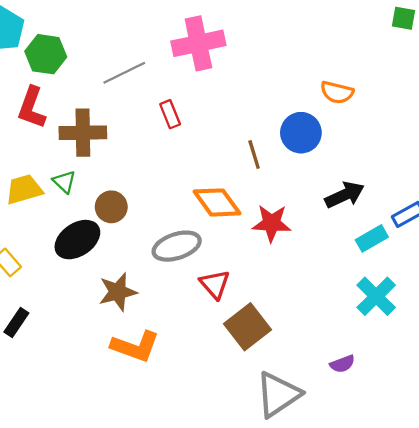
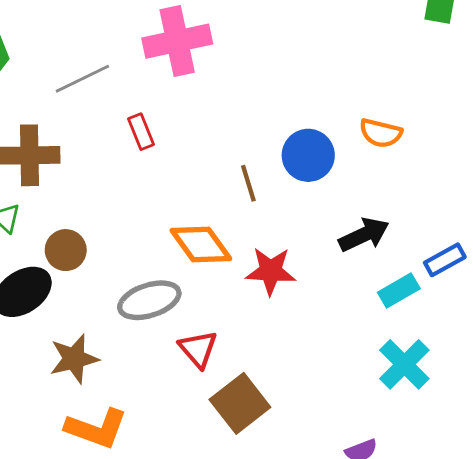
orange semicircle: (337, 92) -> (381, 133), moved

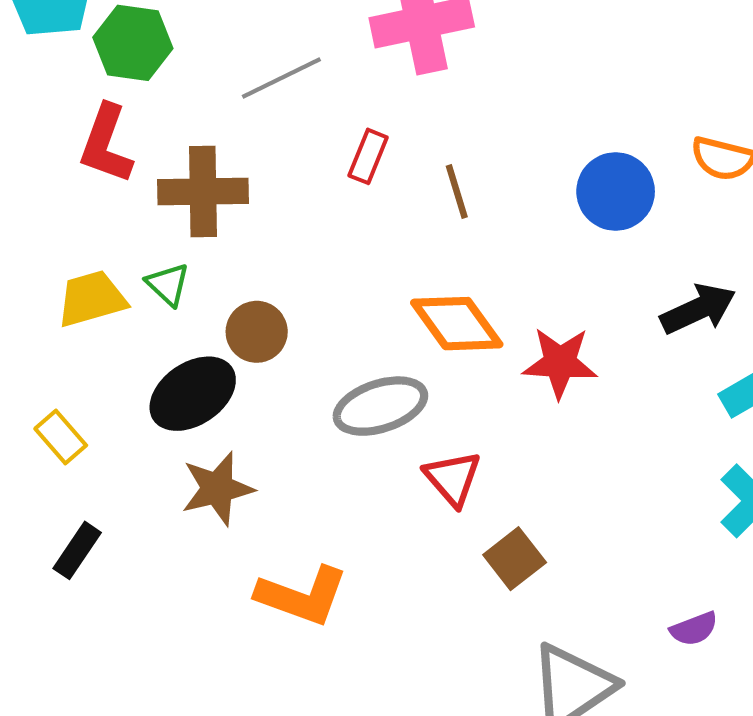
red rectangle: (141, 132) -> (368, 156), turned 44
brown line: (248, 183) -> (457, 191), moved
brown star: (74, 359) -> (217, 489), moved
brown square: (240, 403) -> (515, 559), size x0.7

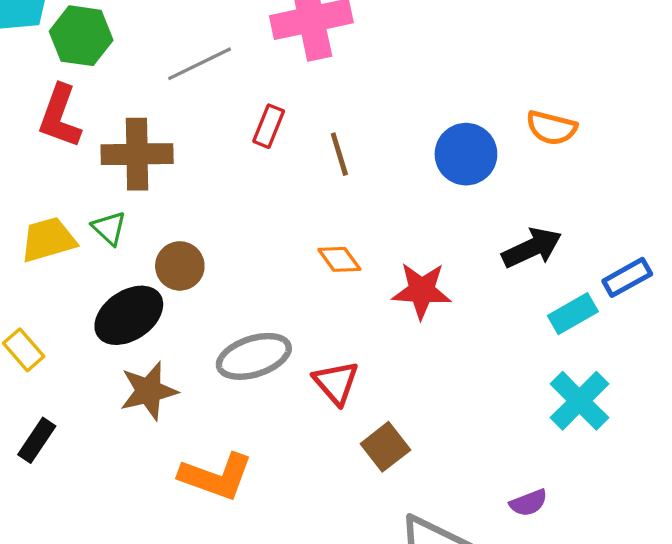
orange diamond: (457, 324) -> (339, 259), size x0.6
gray ellipse: (380, 406) -> (254, 356), moved

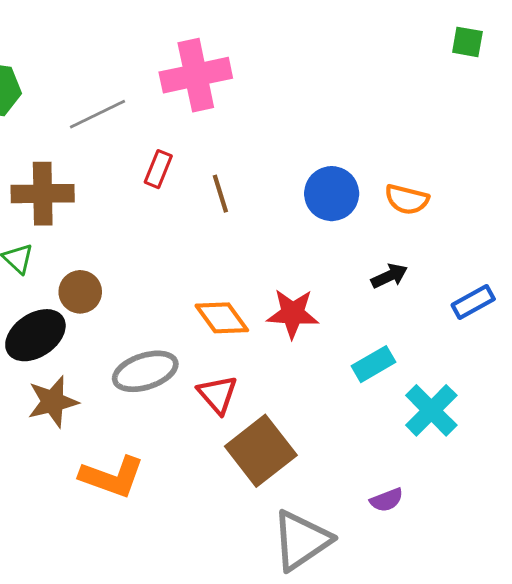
orange semicircle: (552, 128) -> (407, 199), moved
black arrow: (532, 248) -> (389, 276), size x0.7
orange diamond: (339, 259) -> (222, 318), moved, size x1.4
cyan rectangle: (573, 314) -> (374, 364), moved
brown square: (385, 447) -> (261, 451), size x1.6

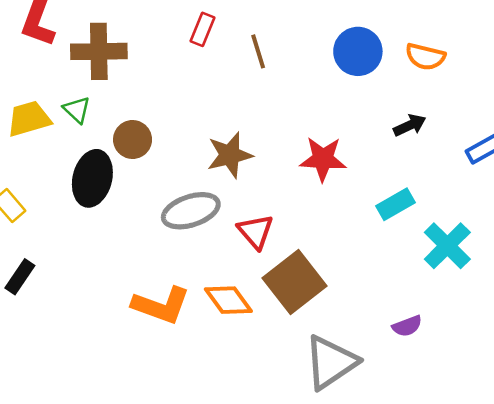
orange diamond: (222, 318) -> (228, 300), moved
black ellipse: (35, 335) -> (92, 178), turned -42
brown star: (53, 402) -> (230, 155), moved

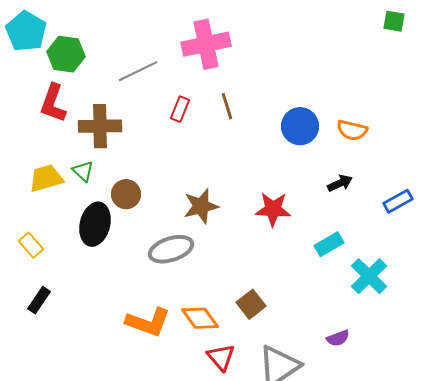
brown line: (258, 51) -> (227, 106), moved
red triangle: (256, 231) -> (221, 357), moved
brown square: (294, 282) -> (251, 304), size x0.6

